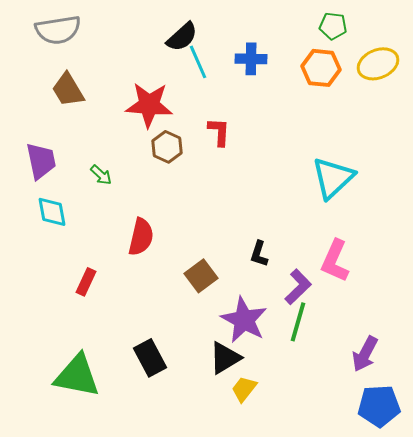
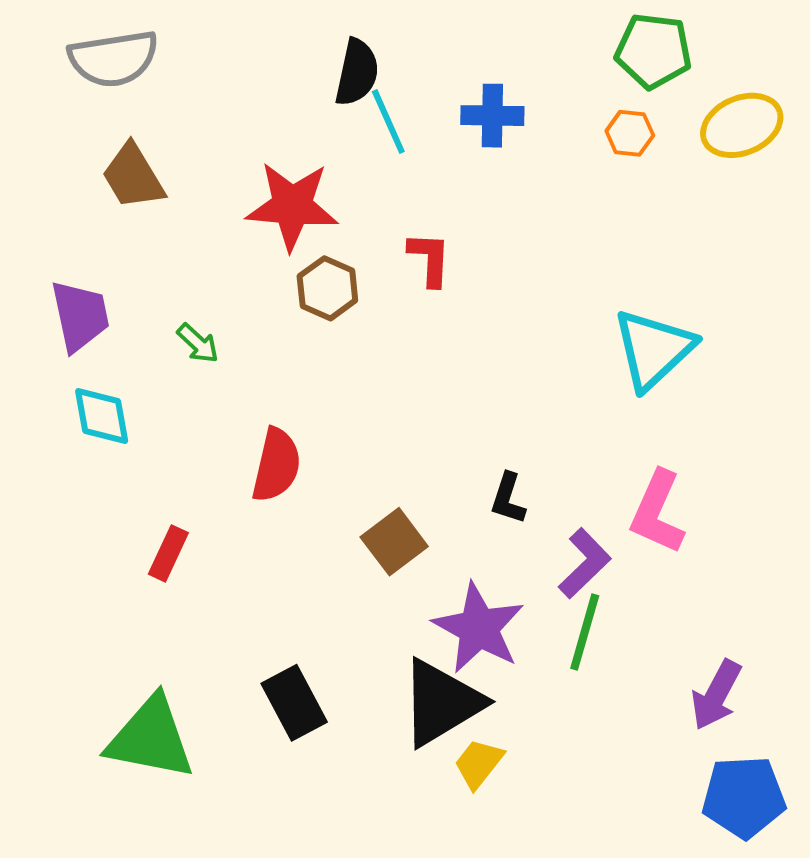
green pentagon: (333, 26) -> (653, 51), size x1.4
black semicircle: (182, 37) -> (357, 72), turned -36
orange hexagon: (321, 68) -> (630, 133), size x0.6
black triangle: (225, 358) -> (441, 703), size x1.4

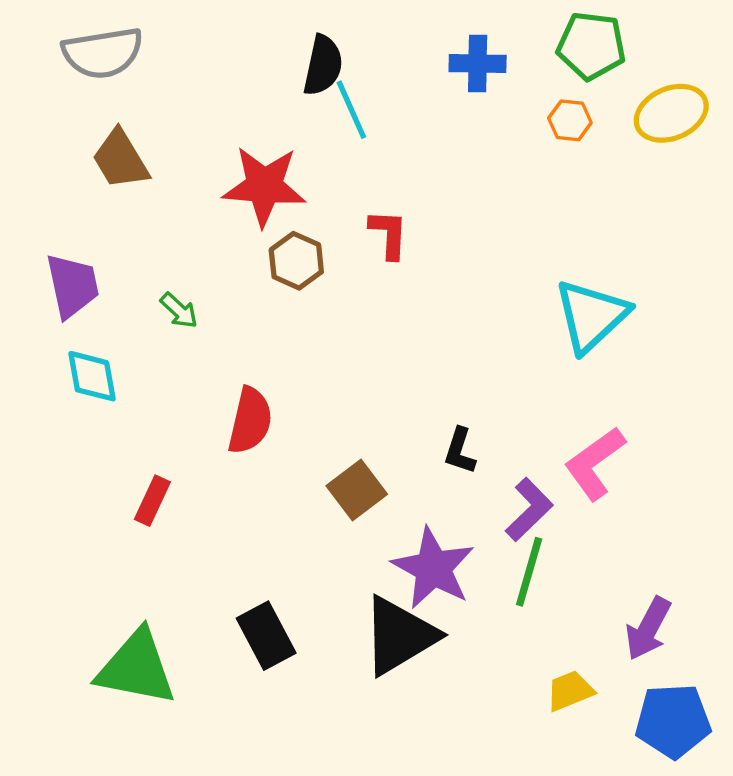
blue cross: (492, 116) -> (478, 64), moved
pink L-shape: (657, 512) -> (595, 463), turned 30
yellow trapezoid: (479, 764) -> (570, 691), moved, turned 30

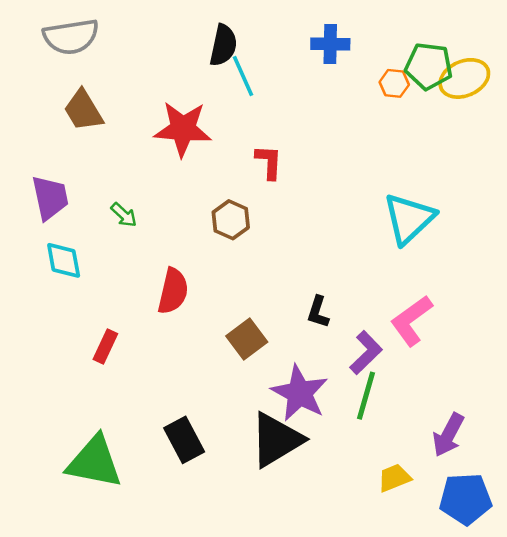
green pentagon: (591, 46) -> (429, 66), moved
brown hexagon: (296, 261) -> (231, 220), moved

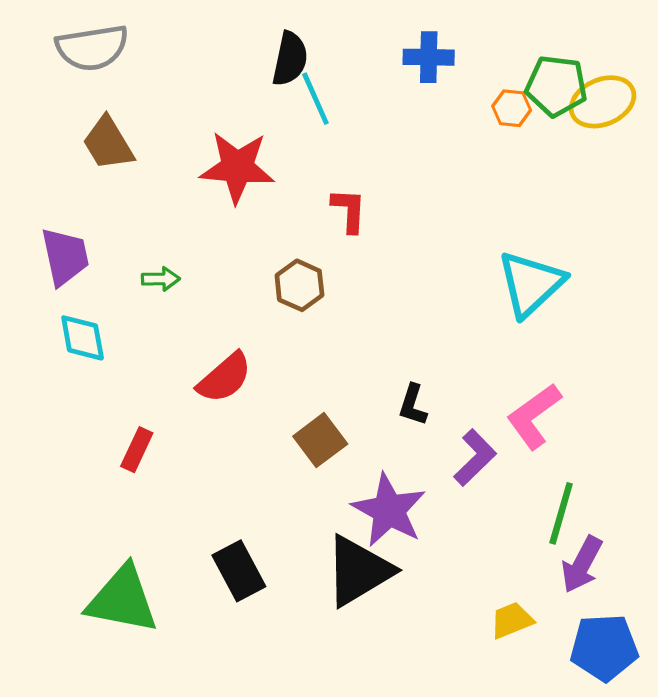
green arrow: (124, 215) -> (161, 279), turned -44
red semicircle: (173, 291) -> (225, 378), turned 36
green line: (366, 396) -> (561, 513), moved

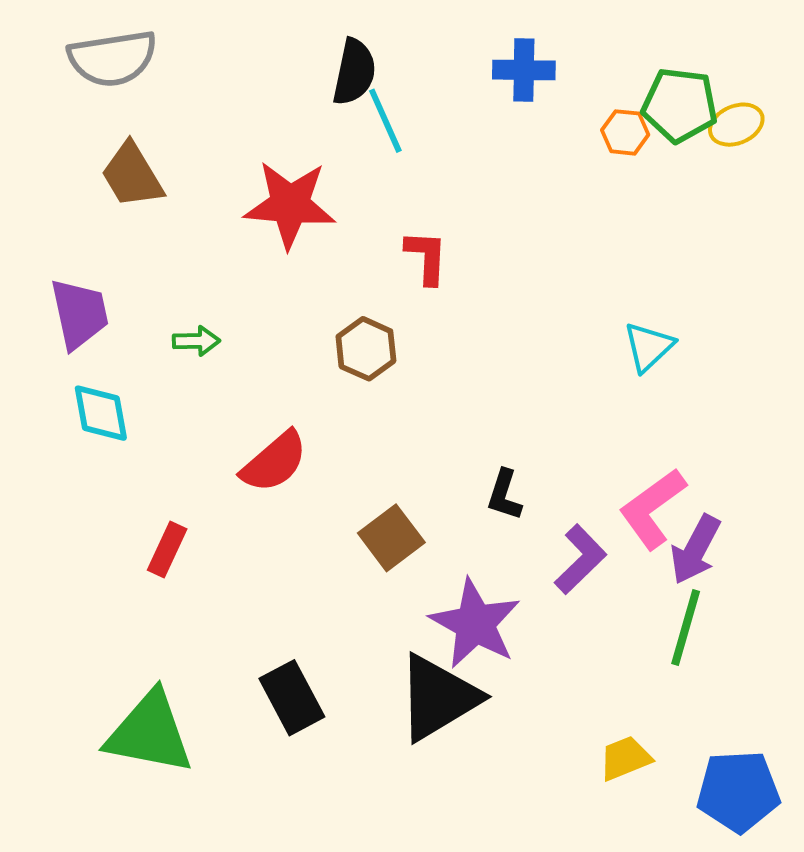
yellow ellipse: (603, 102) -> (736, 125), size x0.7
cyan triangle: (531, 284) -> (649, 347), size x0.6
purple arrow: (582, 564) -> (695, 550), moved

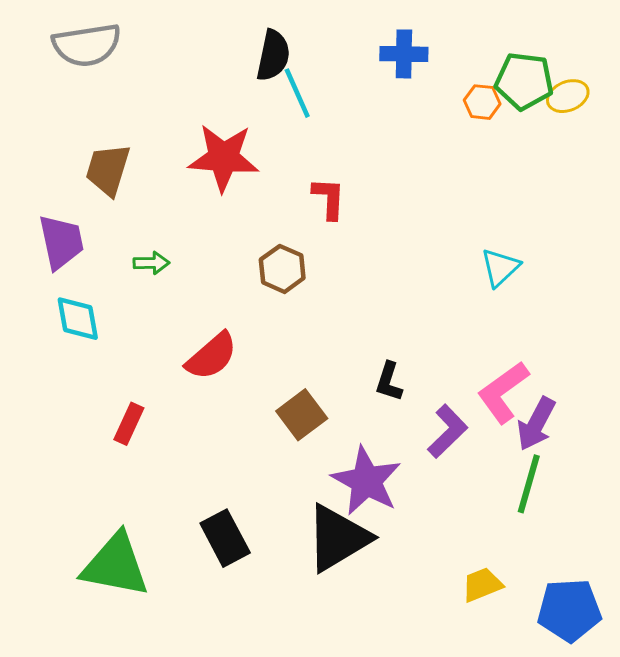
brown trapezoid: (132, 175) -> (108, 170), moved, turned 48

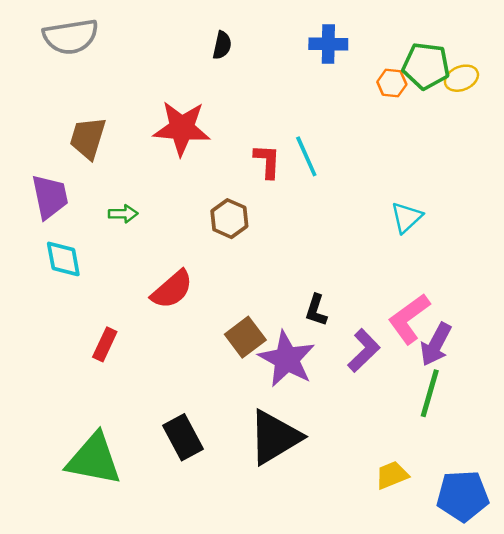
black semicircle: (273, 55) -> (222, 45), size x0.7
cyan line: (297, 93) -> (306, 156), moved
purple star: (366, 481) -> (287, 359), moved

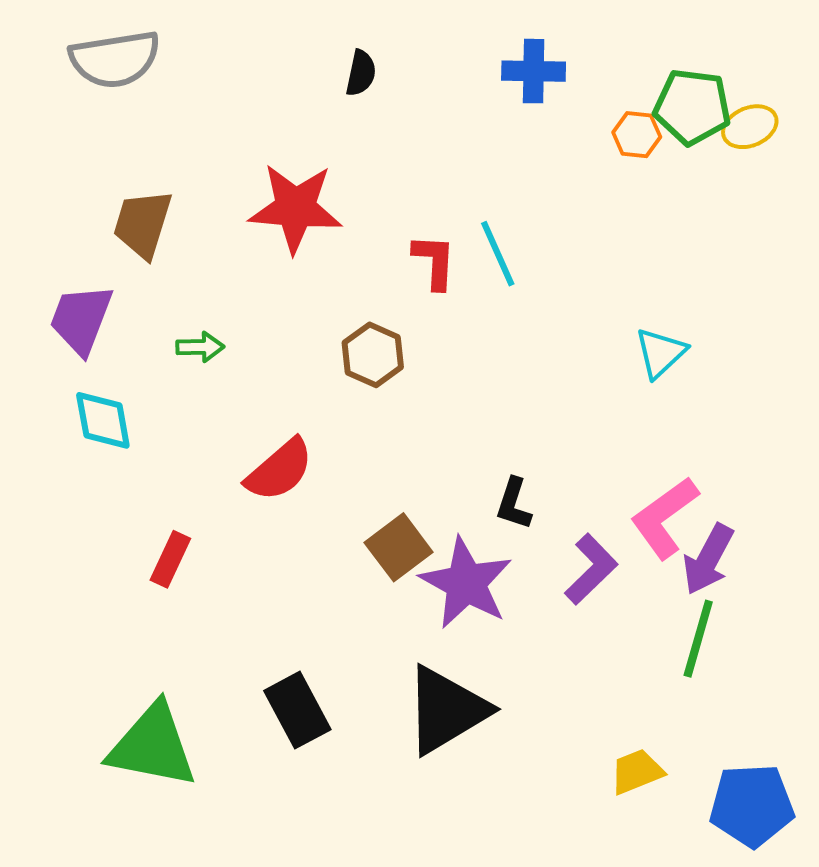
purple trapezoid: (50, 197) -> (81, 319), turned -147

